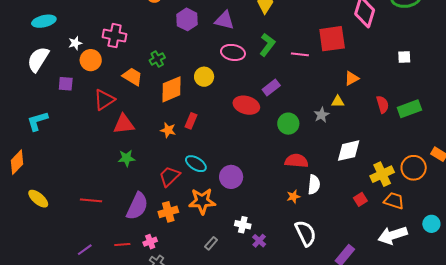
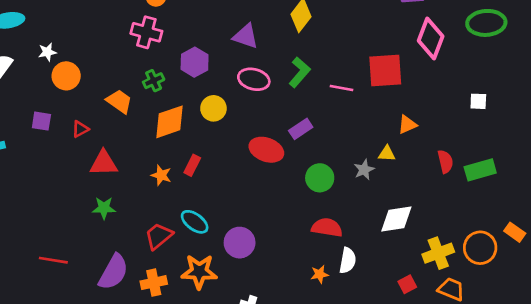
purple hexagon: (187, 19) -> (195, 62), moved
pink cross: (115, 36) -> (146, 32), moved
purple square: (66, 84) -> (41, 121), moved
red triangle: (104, 100) -> (80, 129), size x0.6

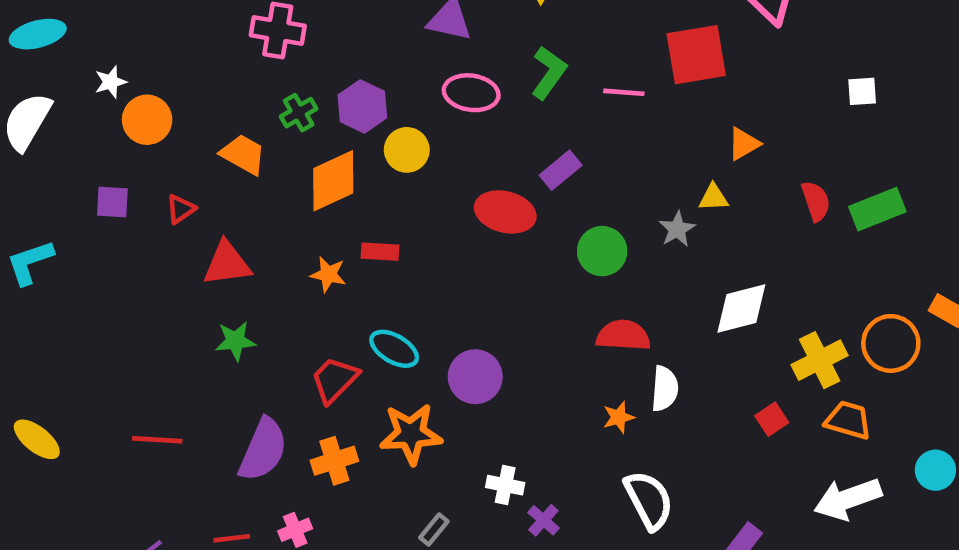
purple hexagon: (195, 62) -> (362, 106), moved
red rectangle: (192, 165) -> (380, 252), turned 72

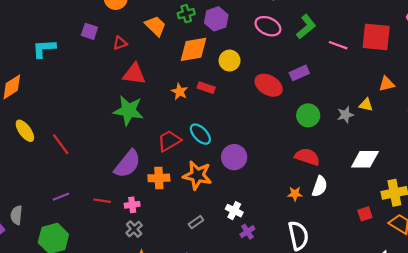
yellow circle: (407, 150) -> (230, 61), moved
green star: (235, 341) -> (128, 111), size x1.6
red line: (157, 440) -> (61, 144), moved, turned 35

